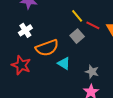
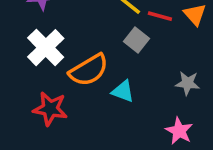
white cross: (25, 30) -> (46, 48), size x1.5
gray star: (92, 72) -> (187, 83), moved

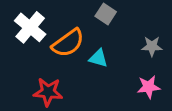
red star: (50, 109) -> (48, 92), moved
pink star: (179, 131) -> (149, 87), turned -30

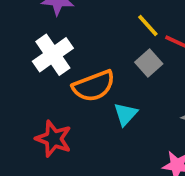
cyan triangle: (98, 58) -> (126, 114), turned 42

